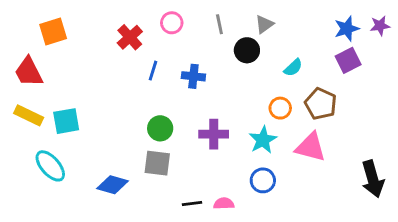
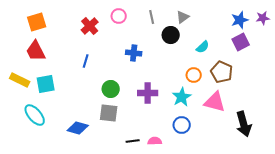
blue line: (153, 71) -> (86, 61), moved
red trapezoid: (29, 72) -> (36, 51), moved
black arrow: (373, 179) -> (244, 124), moved

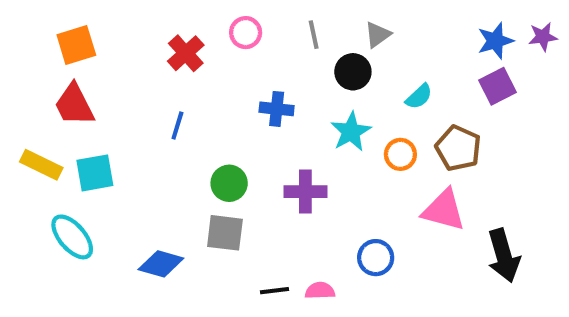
cyan star: (182, 97) -> (351, 132), moved

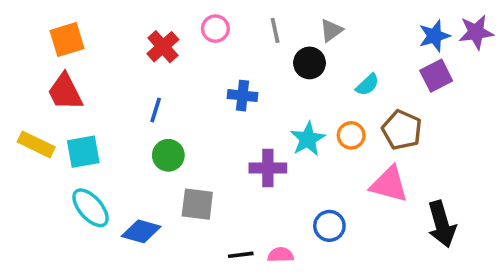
purple star: (543, 37) -> (476, 32), size x1.4
cyan star: (351, 132) -> (308, 139), moved
green circle: (229, 183) -> (168, 155), moved
cyan ellipse: (72, 237) -> (90, 208), moved

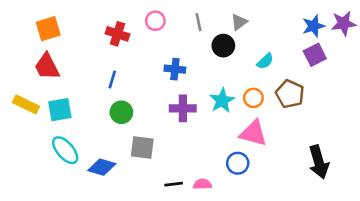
red cross: (163, 47) -> (117, 34), turned -30
purple cross: (268, 168) -> (183, 108), moved
pink triangle: (389, 184) -> (253, 133), moved

